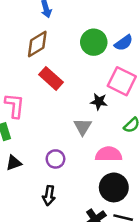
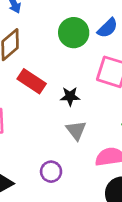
black star: (99, 102) -> (70, 96), moved

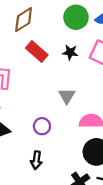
black star: (70, 96) -> (70, 52), moved

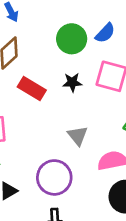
purple circle: (42, 126) -> (54, 177), size x1.6

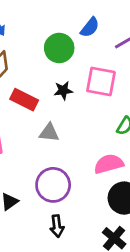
blue semicircle: (105, 33) -> (90, 27), moved
gray triangle: (78, 136) -> (49, 133), moved, turned -40

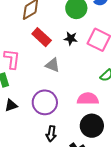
black arrow: (57, 226) -> (51, 134), moved

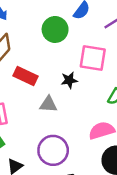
black star: (71, 39) -> (69, 80), moved

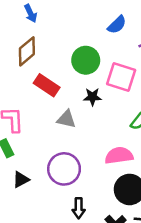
green circle: (55, 29) -> (86, 60), moved

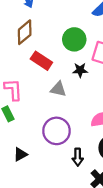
black triangle: (21, 180) -> (20, 154), moved
black arrow: (79, 208) -> (78, 157), moved

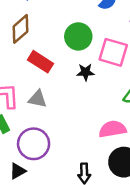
gray triangle: (58, 89) -> (38, 99), moved
purple circle: (57, 131) -> (34, 144), moved

